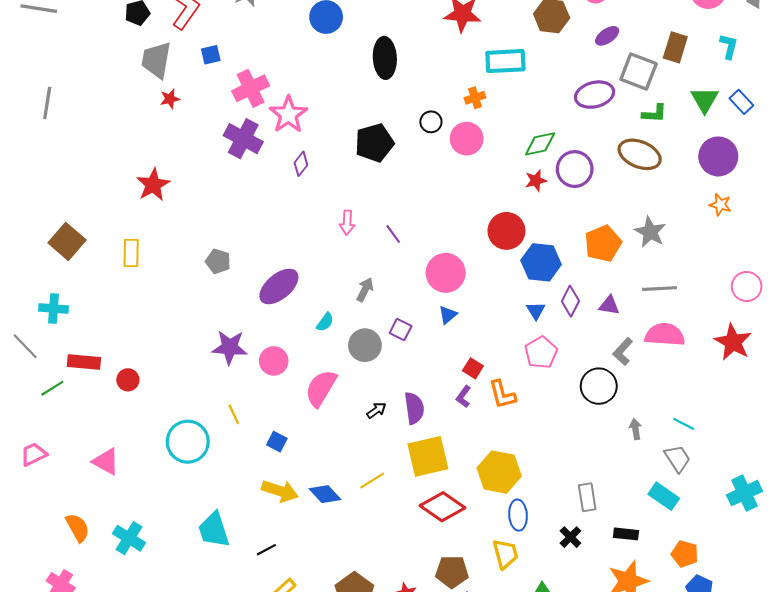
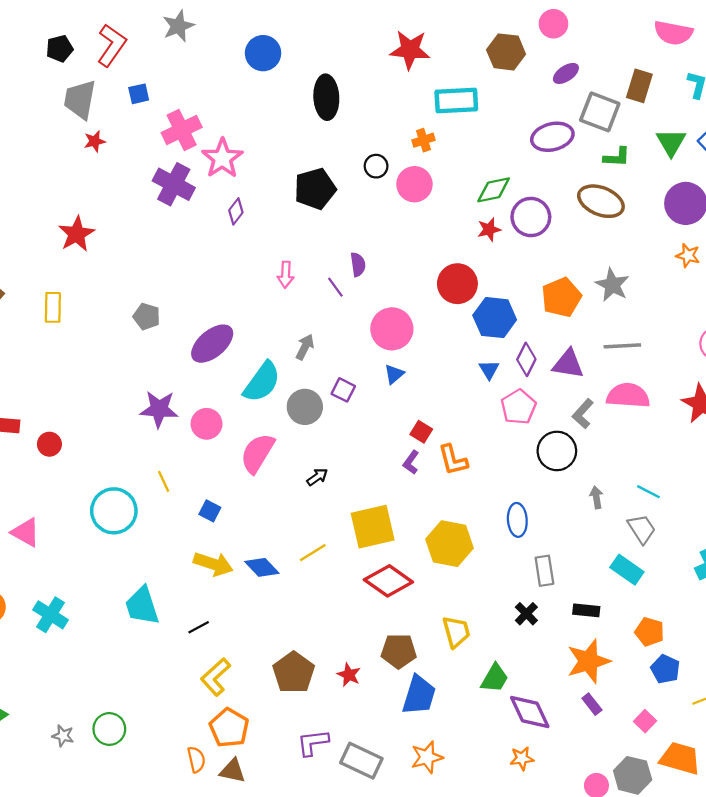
purple triangle: (609, 305) -> (568, 364), size x1.4
cyan semicircle: (325, 322) -> (262, 382), size x2.0
pink pentagon: (541, 353) -> (518, 407), moved
purple semicircle: (414, 408) -> (358, 264), moved, size x0.7
blue ellipse: (518, 515) -> (517, 520), moved

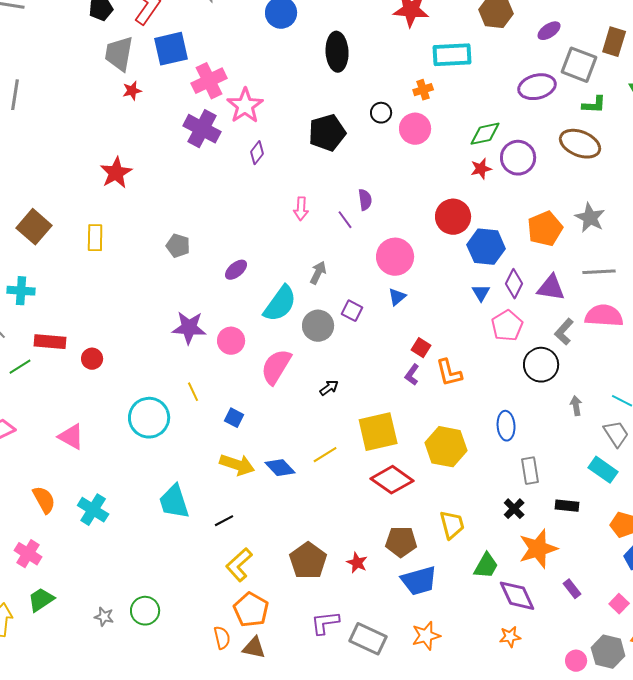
blue square: (139, 94) -> (171, 49), size x1.8
purple ellipse: (212, 344) -> (236, 270), size x0.6
orange star: (589, 661) -> (538, 549), moved
blue trapezoid: (419, 695) -> (419, 581), turned 57

